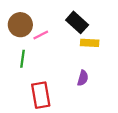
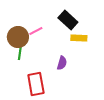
brown circle: (20, 25) -> (18, 37), moved
purple semicircle: (83, 78) -> (62, 63), moved

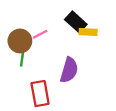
yellow rectangle: (79, 38) -> (88, 32), moved
purple semicircle: (62, 63) -> (69, 70), size x1.6

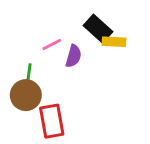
brown circle: (20, 41) -> (26, 95), moved
purple semicircle: (69, 70) -> (73, 56), moved, size x0.7

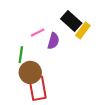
yellow rectangle: (114, 42) -> (83, 30), turned -56
brown circle: (26, 95) -> (30, 72), moved

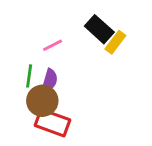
purple semicircle: (53, 41) -> (50, 80), moved
red rectangle: (38, 88) -> (53, 123), turned -60

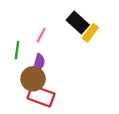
pink line: (53, 45) -> (41, 35), turned -35
green line: (29, 76) -> (17, 50), moved

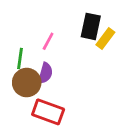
black rectangle: (78, 23) -> (91, 26), turned 60
brown circle: (33, 79) -> (27, 83), moved

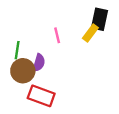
black rectangle: (91, 26) -> (99, 19), moved
pink line: (48, 41) -> (57, 35), moved, turned -42

